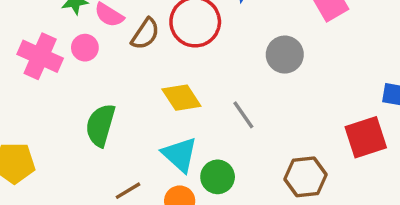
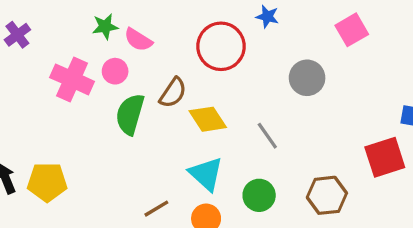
brown semicircle: (145, 34) -> (173, 93), moved
green semicircle: (100, 125) -> (130, 114), moved
green circle: (218, 177) -> (259, 195), moved

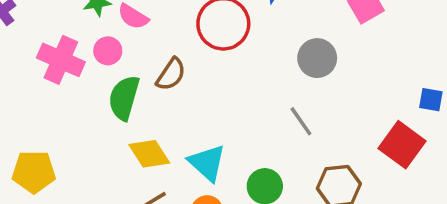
yellow diamond: (208, 119) -> (149, 154), moved
gray line: (267, 136) -> (301, 121), moved
red square: (385, 157) -> (402, 145), turned -36

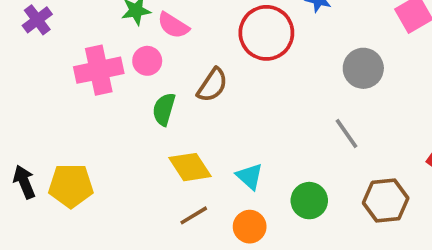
pink cross: (61, 60) -> (99, 70), turned -36
green semicircle: (124, 98) -> (164, 109), size x0.7
cyan triangle: (207, 163) -> (250, 176), size x0.7

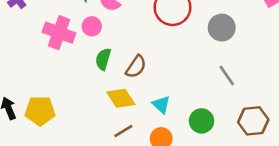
gray circle: (363, 68) -> (222, 28), moved
pink cross: (99, 70) -> (59, 33), turned 32
brown semicircle: (212, 85) -> (136, 67), moved

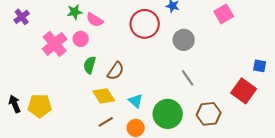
pink cross: (59, 33) -> (55, 44), turned 30
green circle: (202, 121) -> (168, 114), size x1.5

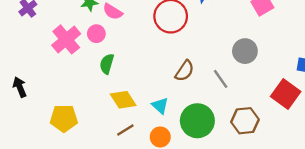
gray circle: (184, 40) -> (245, 51), moved
brown semicircle: (116, 71) -> (185, 71), moved
black arrow: (15, 104) -> (20, 87), moved
yellow pentagon: (40, 106) -> (64, 118), moved

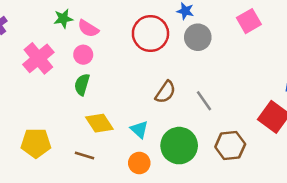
pink circle: (96, 34) -> (83, 55), moved
gray circle: (245, 51) -> (198, 37), moved
brown line: (125, 130) -> (84, 156), moved, turned 48

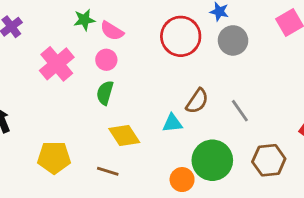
cyan triangle: (139, 129) -> (172, 123), moved, turned -48
orange circle: (139, 163) -> (182, 180), moved

